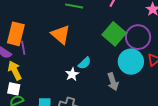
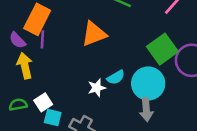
orange triangle: (61, 35) -> (94, 34), turned 45
cyan circle: (131, 62) -> (148, 84), moved
white square: (14, 89) -> (43, 102), moved, turned 32

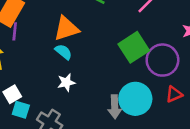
cyan semicircle: (116, 77) -> (63, 52), moved, turned -114
cyan circle: (148, 84) -> (135, 99), moved

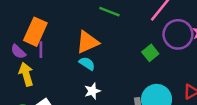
green square: (134, 47) -> (150, 53), size x0.6
purple circle: (162, 60) -> (178, 34), moved

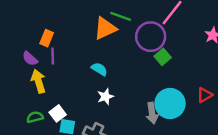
orange rectangle: (35, 32) -> (47, 38), size x0.6
purple circle: (178, 34) -> (151, 37), moved
orange triangle: (87, 42) -> (105, 28), moved

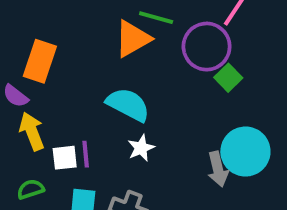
orange rectangle: (47, 38) -> (40, 61), size x1.5
purple line: (53, 56) -> (86, 154), moved
cyan semicircle: (99, 69) -> (128, 105), size x1.6
white square: (58, 113) -> (65, 158), moved, turned 35

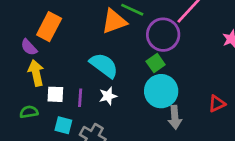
green square: (228, 78) -> (156, 63), moved
cyan circle: (245, 152) -> (161, 91), moved
purple line: (86, 154) -> (80, 98), moved
gray arrow: (218, 169) -> (175, 117), moved

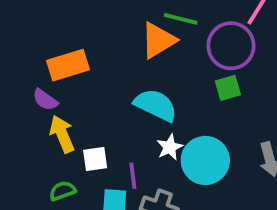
orange rectangle: (49, 27) -> (68, 65), turned 56
green square: (156, 63) -> (228, 88), turned 30
cyan circle: (161, 91) -> (205, 160), moved
purple line: (80, 98) -> (133, 176), moved

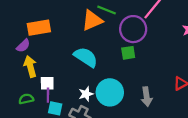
purple semicircle: (45, 100) -> (23, 46), turned -88
white star: (170, 147) -> (86, 94), moved
purple line: (133, 176) -> (48, 95), moved

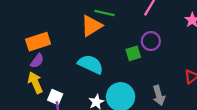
purple circle: (133, 29) -> (151, 41), moved, size x0.7
purple semicircle: (23, 46) -> (37, 61), moved
white square: (47, 83) -> (55, 97), turned 32

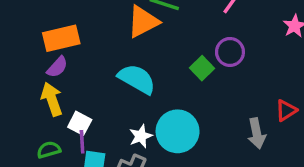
green square: (133, 53) -> (202, 68), turned -32
gray arrow: (159, 95) -> (257, 133), moved

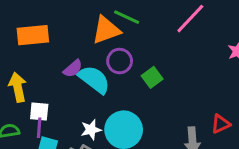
purple circle: (230, 52) -> (120, 61), moved
purple semicircle: (57, 67) -> (73, 69), moved
white square: (80, 123) -> (39, 111), turned -30

